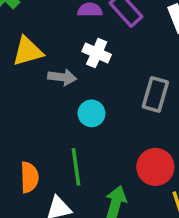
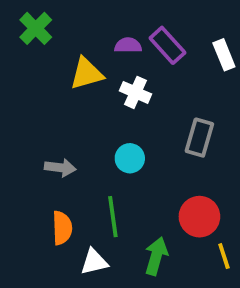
yellow triangle: (28, 51) -> (87, 74), moved
gray arrow: (62, 77) -> (60, 168), moved

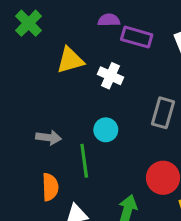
purple semicircle: (128, 45) -> (109, 20), moved
purple rectangle: (167, 45) -> (137, 37), turned -32
green line: (113, 217) -> (84, 161), moved

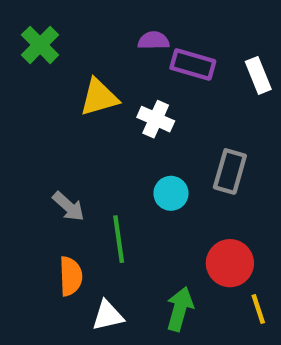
cyan circle: (106, 130) -> (171, 193), moved
gray arrow: (49, 138) -> (68, 206), turned 35

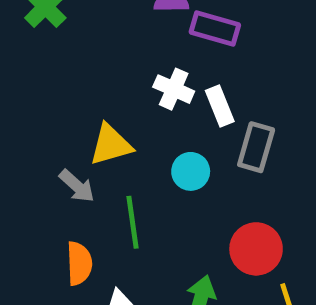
white rectangle: (258, 75) -> (220, 106), moved
yellow triangle: (99, 97) -> (111, 145), moved

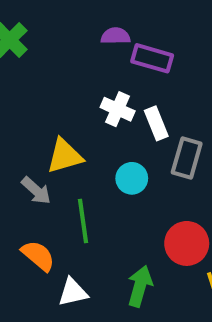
orange semicircle: (79, 263) -> (38, 256), turned -48

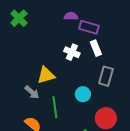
white rectangle: (156, 123) -> (96, 48), moved
cyan circle: (132, 178) -> (83, 94), moved

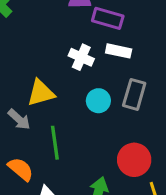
white rectangle: (96, 48) -> (119, 51), turned -56
cyan circle: (83, 94) -> (98, 101), moved

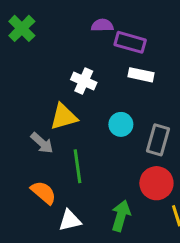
white cross: (81, 57) -> (84, 81), moved
gray rectangle: (134, 94) -> (158, 140), moved

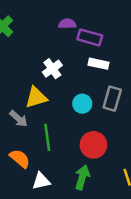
white cross: (84, 81) -> (52, 69), turned 30
gray rectangle: (158, 140) -> (112, 99), moved
red circle: (156, 183) -> (93, 145), moved

